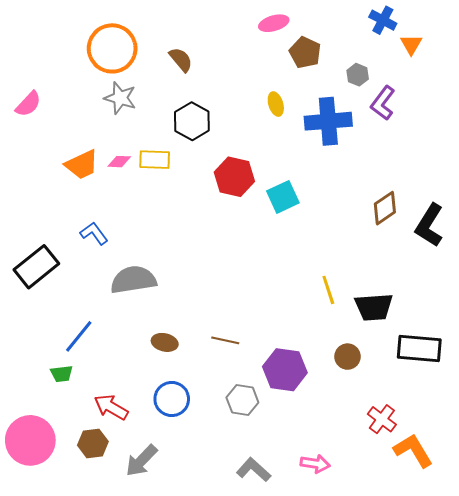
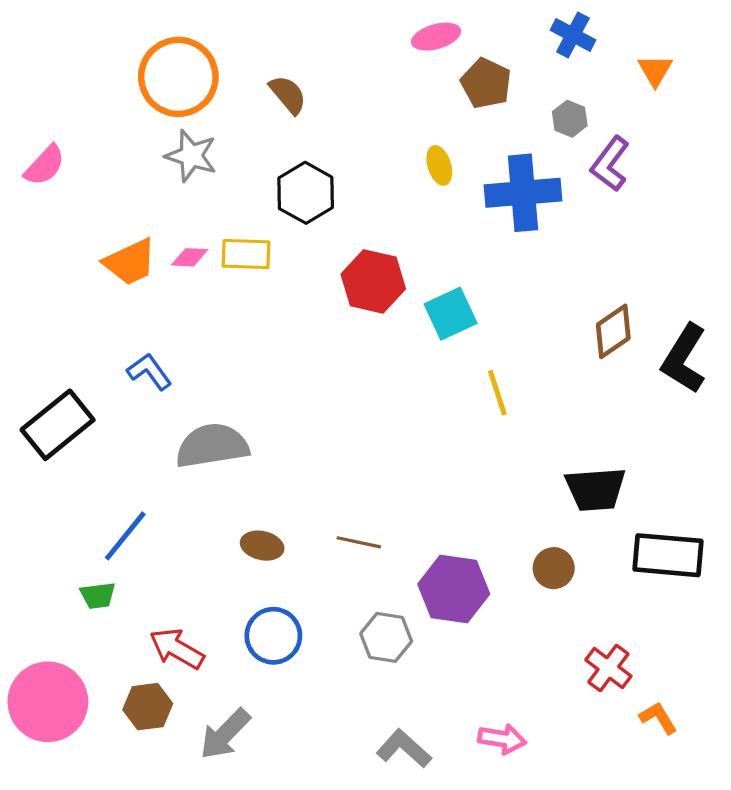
blue cross: (383, 20) -> (573, 35), moved
yellow line: (328, 290) -> (497, 393), moved
orange L-shape: (413, 451) -> (658, 718), size x0.6

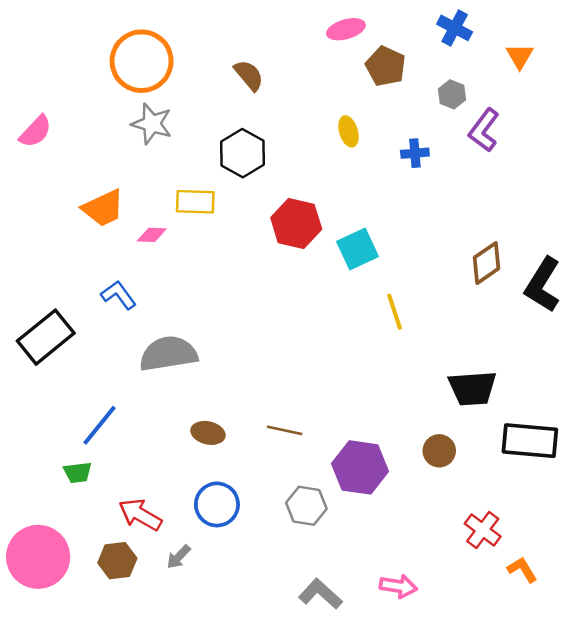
brown semicircle: (288, 95) -> (249, 75), moved
blue cross: (523, 193) -> (415, 153), size x0.5
pink diamond: (190, 257) -> (152, 235), moved
gray arrow: (225, 734) -> (179, 557), moved, size x0.6

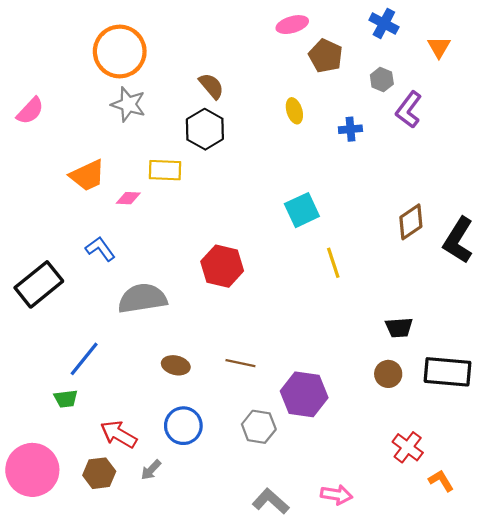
brown semicircle: (249, 75) -> (211, 86), moved
red hexagon: (296, 223) -> (222, 266), moved
black trapezoid: (472, 388) -> (399, 328), size x0.7
brown circle: (439, 451) -> (388, 374), moved

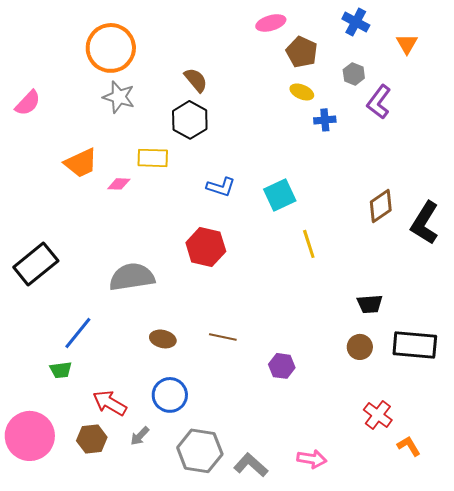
yellow ellipse: (294, 111) -> (302, 92), moved, turned -50
blue L-shape: (100, 249) -> (221, 187), moved, turned 144
purple hexagon: (304, 394) -> (282, 366), size x0.6
gray hexagon: (259, 427) -> (200, 451), moved, size x1.4

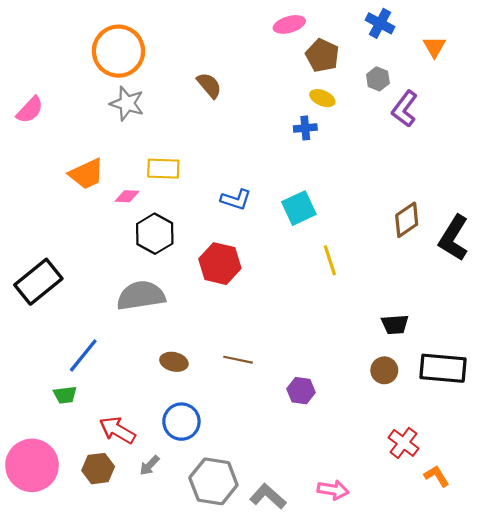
black hexagon: (190, 120) -> (155, 234), moved
blue cross: (325, 120) -> (305, 128), moved

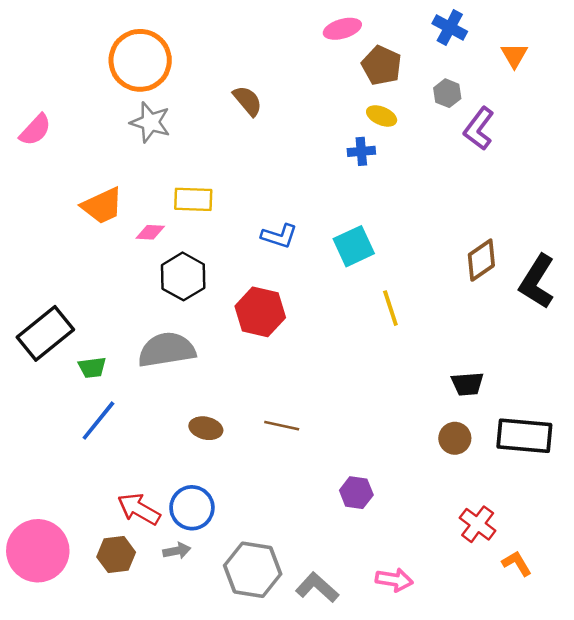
purple hexagon: (301, 391) -> (356, 493), moved
green trapezoid: (65, 395) -> (92, 367), moved
blue circle: (181, 422) -> (192, 508), moved
gray arrow: (149, 465) -> (177, 551), turned -145

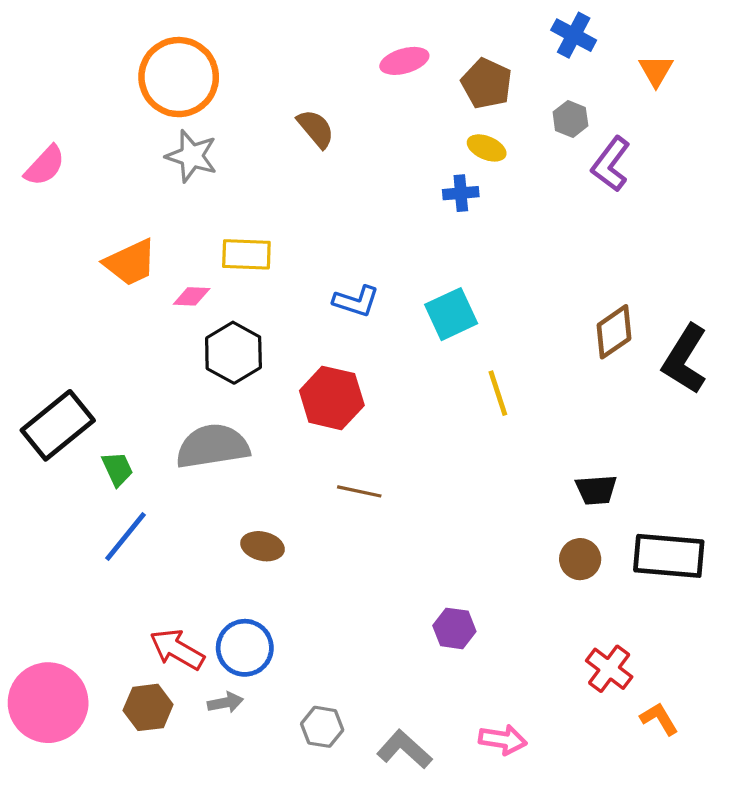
pink ellipse: (342, 29) -> (404, 61), moved
green trapezoid: (92, 367) -> (117, 469), turned -108
brown line: (282, 426) -> (359, 491), moved
gray hexagon: (253, 570) -> (322, 727), size x0.6

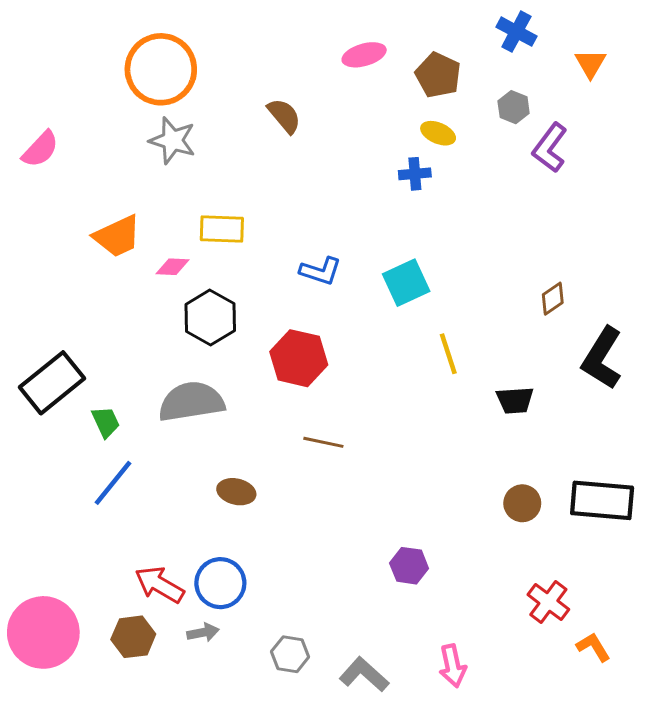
brown diamond: (614, 332) -> (553, 299), size x0.7
black L-shape: (685, 359) -> (602, 358), moved
black trapezoid: (596, 490) -> (515, 400), moved
pink arrow: (503, 740) -> (453, 666), turned 69

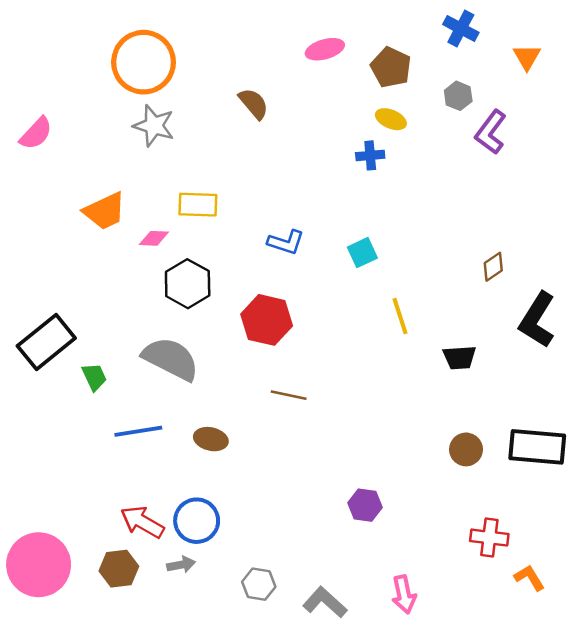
cyan square: (406, 283) -> (362, 253), size x0.7
gray semicircle: (191, 402) -> (171, 359), turned 36
blue line: (113, 483) -> (138, 431), moved, turned 42
red cross: (548, 602) -> (489, 538), turned -30

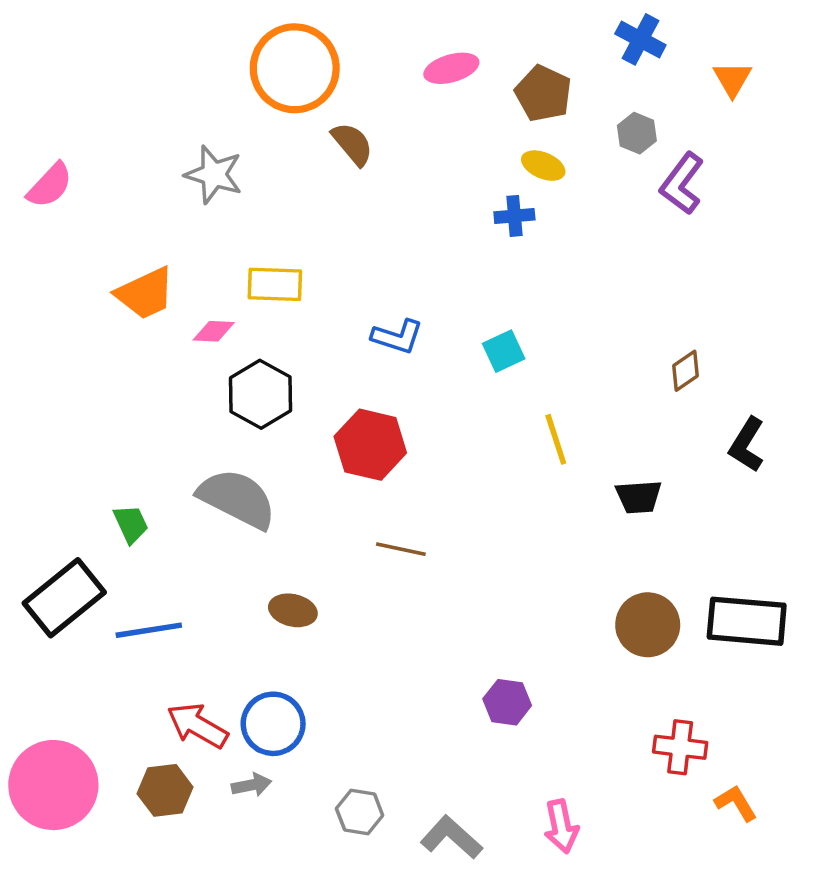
orange circle: (144, 62) -> (295, 68), moved
black L-shape: (537, 320) -> (747, 445), size x0.7
black rectangle: (46, 342) -> (64, 598), moved
blue line: (138, 431) -> (149, 630), moved
brown circle: (466, 449) -> (648, 625), size x1.4

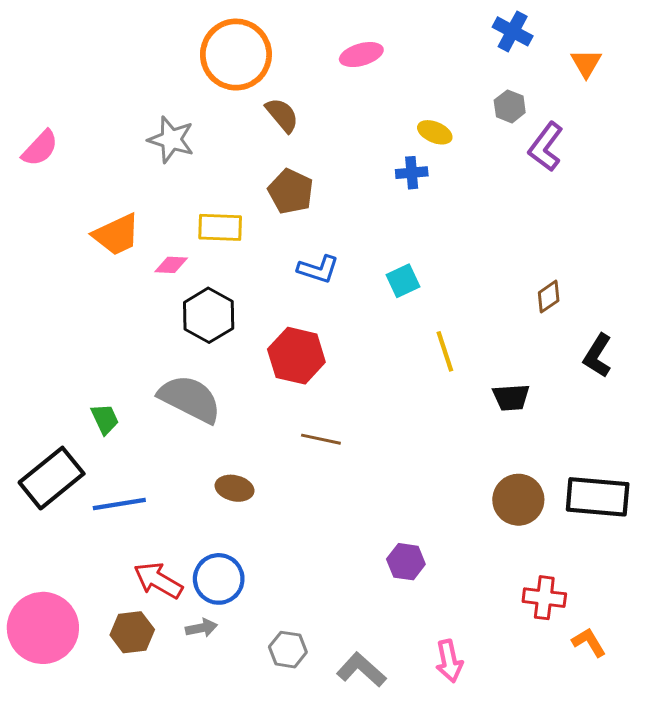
brown pentagon: (543, 93) -> (291, 191), moved

